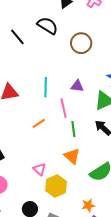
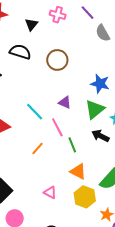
purple triangle: (77, 86) -> (65, 102), turned 32
cyan line: (46, 87) -> (35, 112), turned -30
yellow hexagon: (56, 186) -> (85, 197), moved

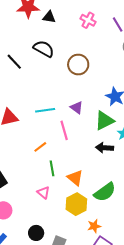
black triangle: (31, 24) -> (49, 17), moved, turned 48
cyan line: (35, 112) -> (45, 110), turned -66
black arrow: (100, 136) -> (105, 148), turned -36
green line: (72, 145) -> (52, 168), moved

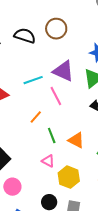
black semicircle: (44, 49) -> (25, 36), moved
purple triangle: (77, 108) -> (63, 71), size x1.6
yellow hexagon: (76, 204) -> (69, 177), moved

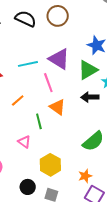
orange line: (36, 117) -> (18, 101), moved
orange triangle: (76, 140) -> (57, 107), moved
pink triangle: (48, 161) -> (24, 142), moved

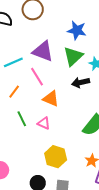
orange line: (18, 101) -> (14, 92), moved
green line: (39, 121) -> (22, 119), moved
pink triangle: (24, 142) -> (44, 123), moved

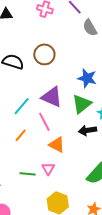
cyan line: (13, 62) -> (22, 106), turned -30
green line: (22, 119) -> (28, 174), moved, turned -63
pink triangle: (44, 123) -> (48, 169), turned 32

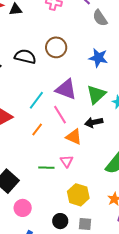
blue star: (87, 78) -> (98, 58), moved
black arrow: (87, 130) -> (94, 122), moved

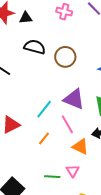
black semicircle: (25, 57) -> (35, 47), moved

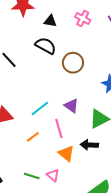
black triangle: (26, 18) -> (50, 21), moved
purple triangle: (74, 99) -> (71, 106), size x0.7
pink triangle: (73, 171) -> (53, 175), turned -32

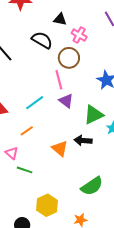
pink cross: (83, 18) -> (79, 35), moved
black triangle: (50, 21) -> (60, 19), moved
pink line: (59, 129) -> (59, 80), moved
pink triangle: (53, 175) -> (12, 153), moved

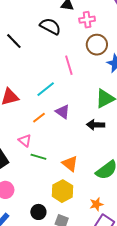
pink cross: (79, 35) -> (87, 20), turned -35
brown circle: (69, 58) -> (97, 45), moved
purple triangle: (66, 101) -> (63, 112), moved
orange triangle: (60, 148) -> (70, 164), moved

